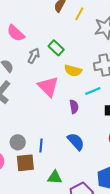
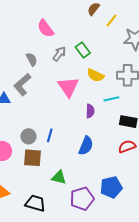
blue semicircle: (76, 142) -> (86, 146), turned 54
blue line: (41, 145) -> (50, 135), moved

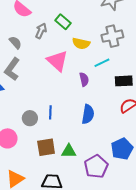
brown square: (33, 158) -> (46, 147), moved

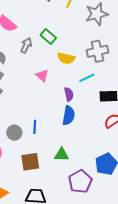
pink triangle: (57, 61) -> (42, 76), size x0.6
blue semicircle: (88, 114) -> (69, 115), moved
green triangle: (69, 151) -> (62, 155), moved

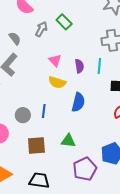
yellow semicircle: (66, 58) -> (57, 82), moved
cyan line: (87, 78) -> (99, 66), turned -63
purple semicircle: (69, 94) -> (79, 66), moved

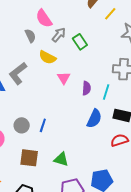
gray arrow: (41, 29) -> (59, 35), moved
gray semicircle: (15, 38) -> (30, 36), moved
yellow semicircle: (57, 82) -> (47, 57), moved
blue semicircle: (78, 102) -> (94, 119), moved

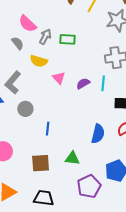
green rectangle: (80, 42) -> (68, 39), turned -42
purple semicircle: (86, 88) -> (83, 84), turned -112
blue semicircle: (94, 119) -> (98, 134), moved
gray circle: (22, 125) -> (25, 109), moved

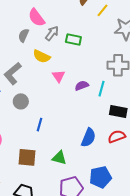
gray semicircle: (18, 43) -> (24, 35), turned -128

